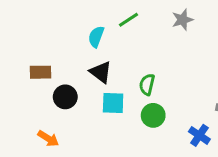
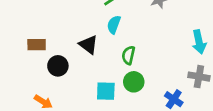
cyan semicircle: (96, 37) -> (114, 25), moved
cyan square: (113, 103) -> (106, 91), moved

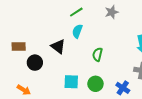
green semicircle: (128, 55) -> (98, 54), moved
green circle: (134, 82) -> (95, 84), moved

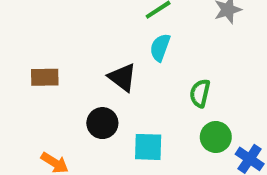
black circle: (35, 63) -> (102, 123), moved
green circle: (95, 84) -> (216, 137), moved

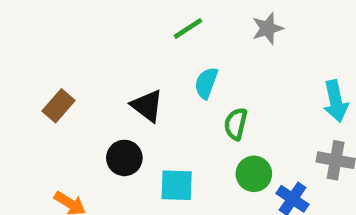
cyan semicircle: (160, 47) -> (206, 83), moved
brown rectangle: (45, 77) -> (59, 106), turned -48

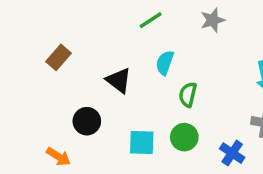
brown rectangle: (59, 106) -> (58, 57), moved
black circle: (124, 158) -> (87, 121), moved
green circle: (254, 174) -> (184, 137), moved

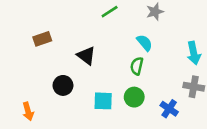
brown rectangle: (58, 57) -> (42, 39), turned 30
cyan semicircle: (165, 63) -> (145, 43), moved, turned 120
orange arrow: (58, 157) -> (28, 111), moved, turned 42

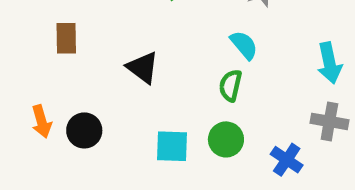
brown rectangle: (42, 39) -> (66, 38), turned -72
black circle: (63, 85) -> (84, 130), moved
orange arrow: (28, 111) -> (42, 121), moved

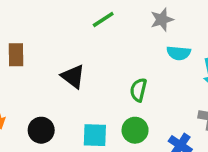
cyan semicircle: (244, 45) -> (179, 53), moved, turned 135
black circle: (84, 130) -> (41, 130), moved

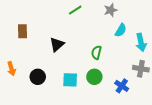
cyan semicircle: (179, 53) -> (121, 30), turned -64
black triangle: (73, 77) -> (57, 44), turned 42

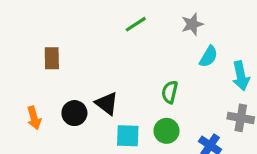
black triangle: (57, 44) -> (107, 103), moved, turned -42
black circle: (38, 77) -> (74, 113), moved

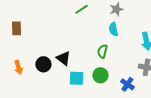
cyan semicircle: (208, 57) -> (113, 29), moved, turned 136
brown rectangle: (52, 58) -> (16, 28), moved

